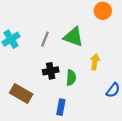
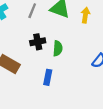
yellow arrow: (95, 62) -> (85, 15), moved

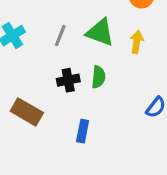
green semicircle: (58, 48) -> (98, 77), moved

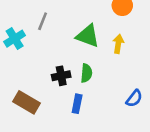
gray line: (60, 36) -> (43, 21), moved
blue rectangle: (83, 131) -> (77, 104), moved

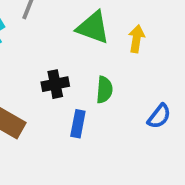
green semicircle: (86, 73) -> (104, 90), moved

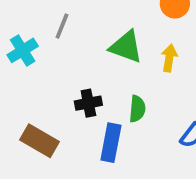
blue rectangle: (78, 124) -> (111, 143), size x1.4

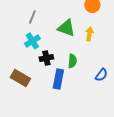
cyan cross: (23, 50) -> (32, 41), moved

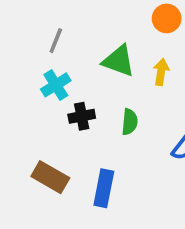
brown rectangle: (20, 78) -> (50, 177), moved
blue rectangle: (58, 79) -> (104, 188), moved

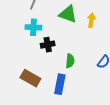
cyan cross: (56, 85) -> (33, 27), turned 35
green semicircle: (130, 122) -> (70, 61), moved

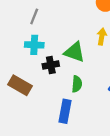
green triangle: (68, 14) -> (75, 52), moved
brown rectangle: (30, 78) -> (20, 85), moved

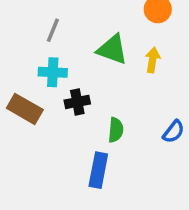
green triangle: (75, 52) -> (112, 49), moved
brown rectangle: (20, 85) -> (25, 109), moved

